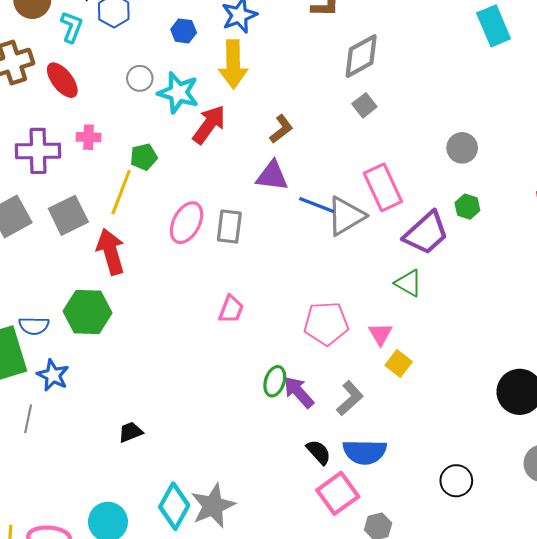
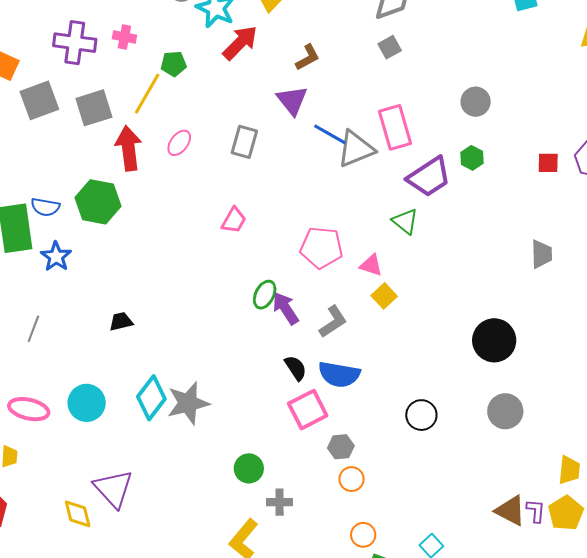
purple triangle: (272, 176) -> (292, 100), turned 36
pink ellipse: (186, 223) -> (179, 143), moved, size x0.7
pink triangle: (380, 334) -> (371, 265), turned -50
gray line: (28, 419) -> (33, 329), moved

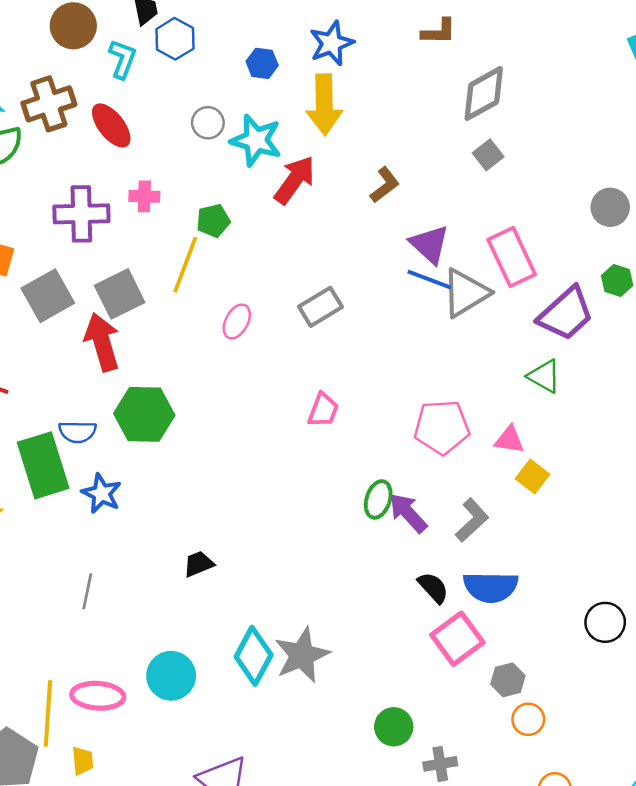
purple triangle: (292, 100) -> (430, 244), moved
gray rectangle: (244, 142) -> (321, 307), turned 52
red arrow: (129, 148) -> (102, 342), moved

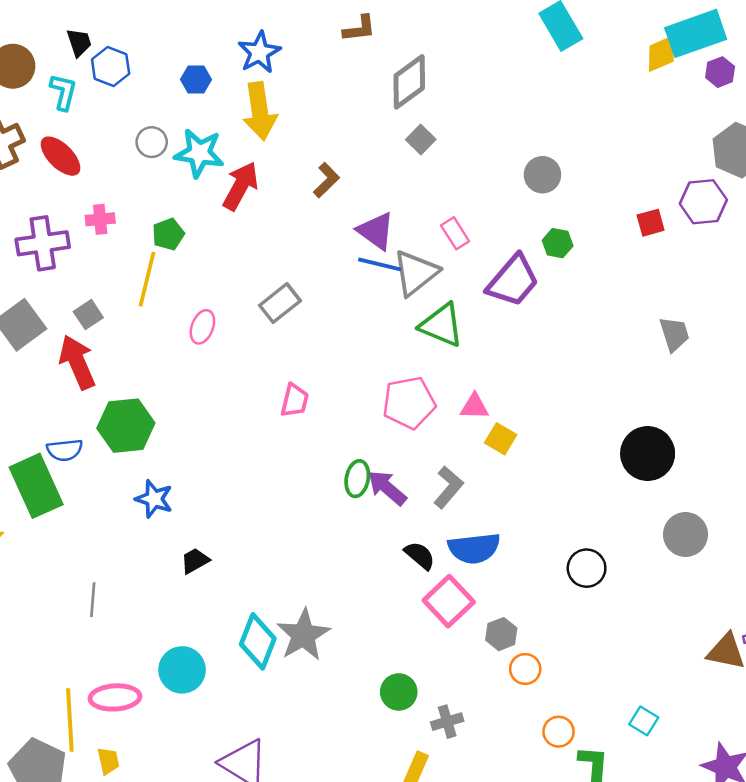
pink rectangle: (512, 257) -> (455, 233), size x0.6
gray square: (120, 294) -> (88, 315), size x0.6
green triangle: (544, 376) -> (442, 325), moved, size x1.4
blue star: (102, 493) -> (154, 499), moved

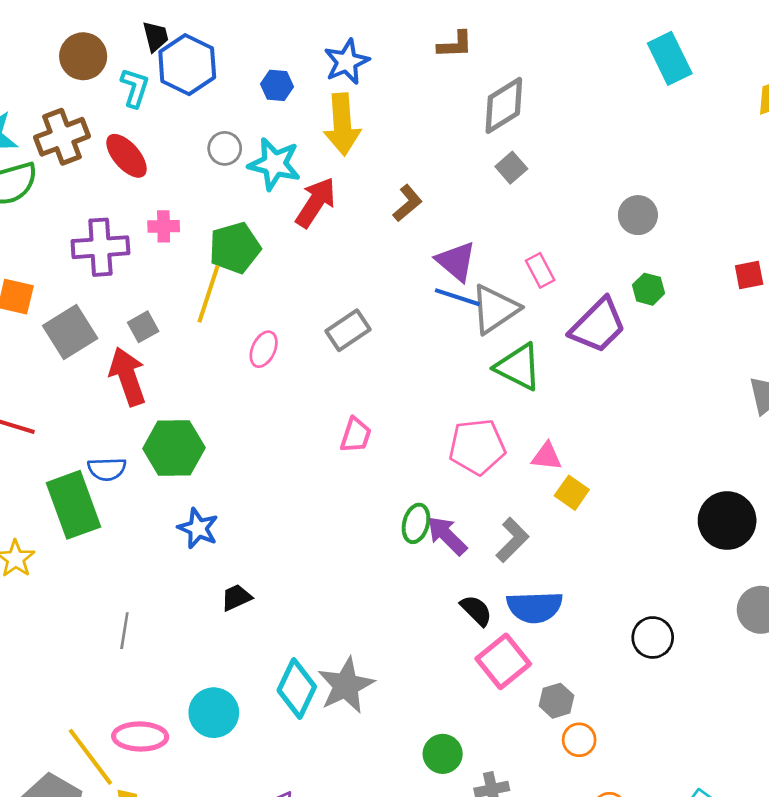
blue hexagon: (111, 67) -> (187, 65), size x1.4
green pentagon: (168, 234) -> (235, 248), size x1.5
yellow line: (70, 720) -> (90, 757), turned -38

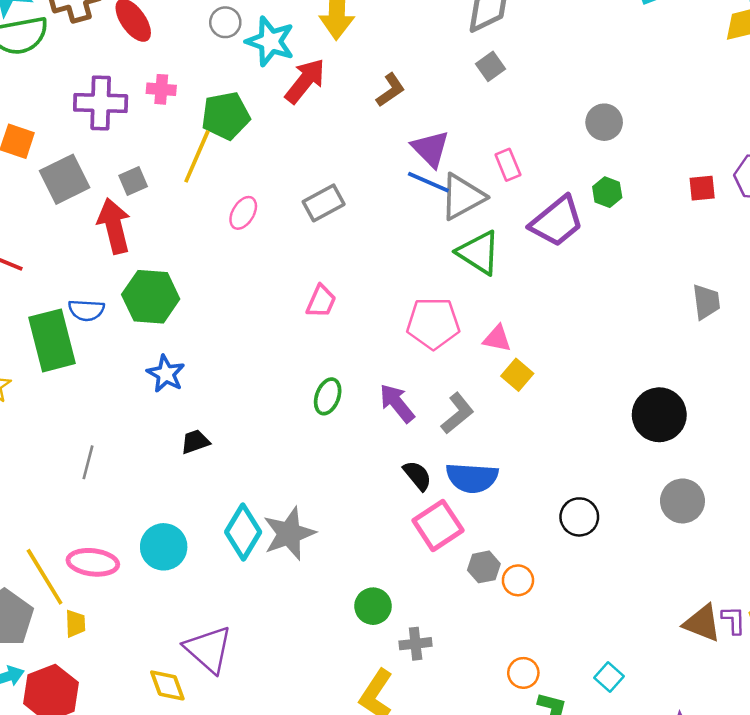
green ellipse: (416, 523) -> (328, 396), moved
orange circle: (579, 740) -> (518, 580), moved

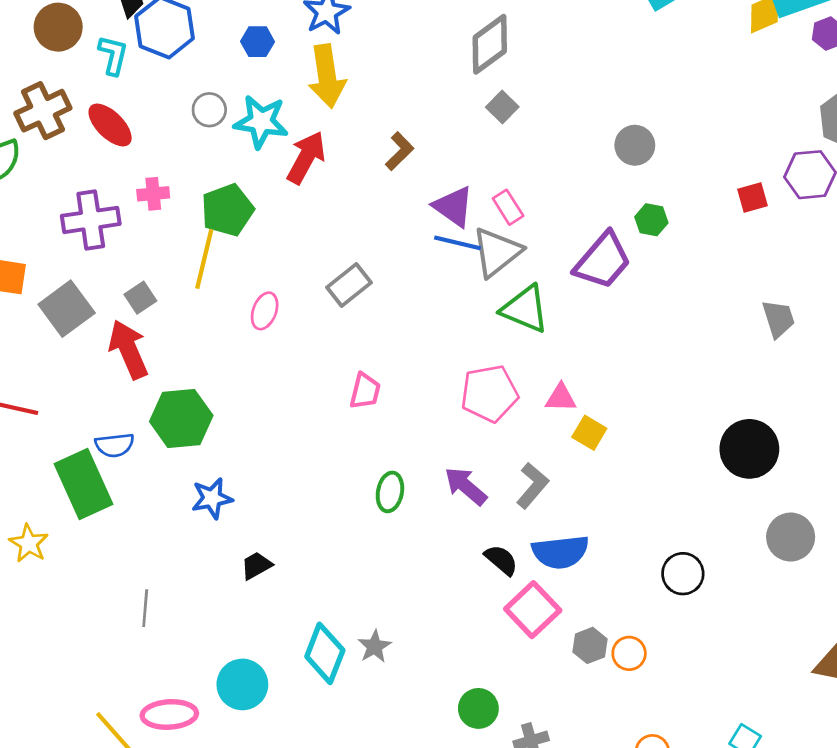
pink rectangle: (508, 165) -> (508, 207), moved
blue star: (166, 374) -> (212, 498), turned -30
gray star: (289, 534) -> (375, 646), size x0.6

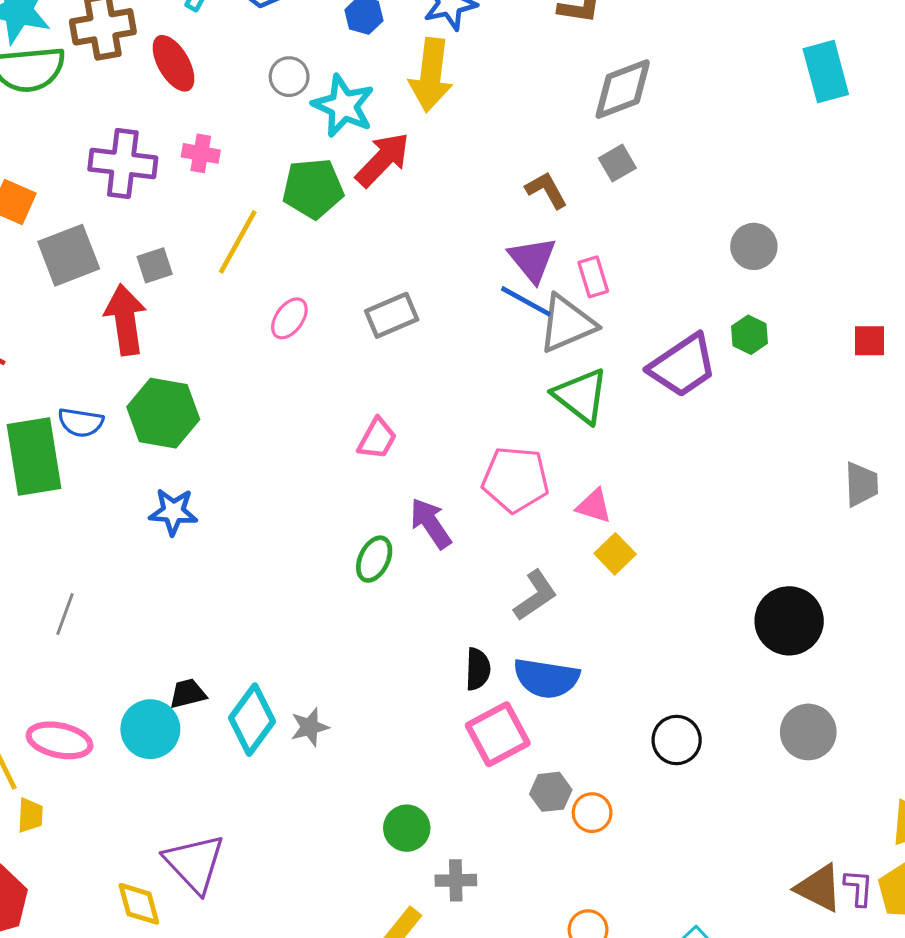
brown L-shape: (399, 151) -> (546, 190), moved, turned -90
green pentagon: (227, 210) -> (313, 188), moved
purple arrow: (466, 486) -> (431, 523), moved
black semicircle: (501, 560) -> (478, 669), turned 36
black trapezoid: (256, 566) -> (188, 694), moved

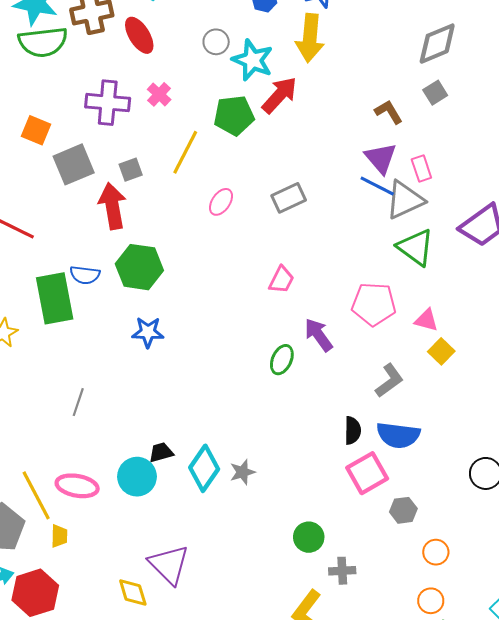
pink cross: (201, 153) -> (159, 94), turned 35
orange circle: (592, 813) -> (436, 552), moved

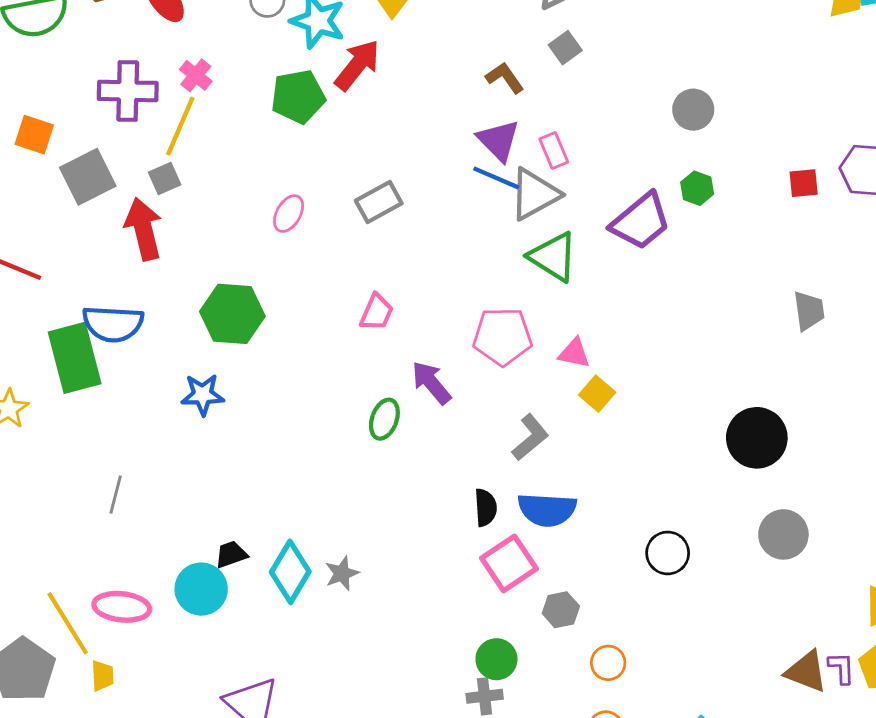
yellow line: (185, 152) -> (180, 126), moved
green hexagon: (139, 267) -> (232, 314), moved
blue semicircle: (85, 275) -> (113, 324), size x1.5
green circle: (309, 537) -> (496, 659), moved

